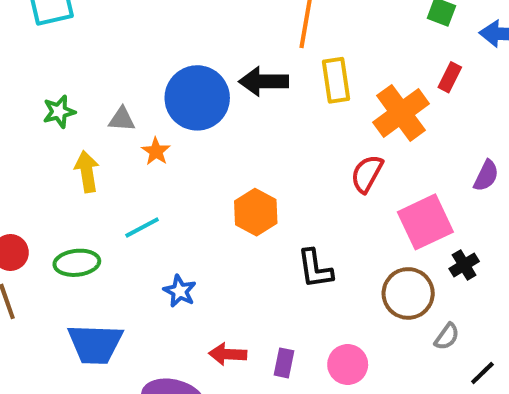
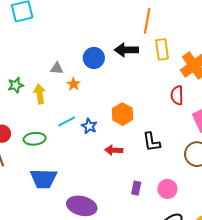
blue circle: (197, 98) -> (94, 58), size x0.7
green star: (59, 112) -> (16, 85), moved
red semicircle: (367, 174) -> (177, 95), turned -30
blue star: (180, 291) -> (89, 126), moved
red arrow: (228, 354) -> (114, 150), moved

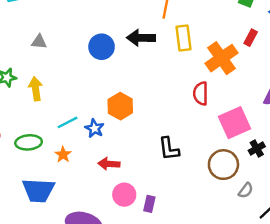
gray triangle: (57, 68) -> (39, 42), moved
orange star: (74, 84) -> (63, 155), moved
orange hexagon: (122, 114) -> (120, 106), moved
red arrow: (114, 150) -> (109, 164), moved
pink circle: (167, 189) -> (124, 195), moved

